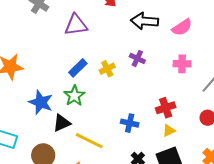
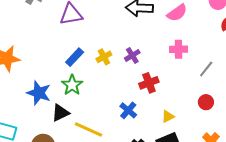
purple cross: (137, 58) -> (132, 55), moved, turned 35
red cross: (166, 108) -> (149, 83), moved
blue cross: (130, 123) -> (128, 110), turned 30

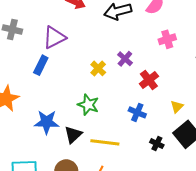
blue rectangle: (75, 57) -> (41, 65), moved
green star: (72, 85) -> (88, 105), moved

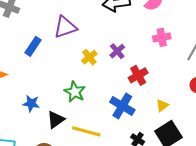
purple triangle: (54, 37) -> (65, 27), moved
blue cross: (137, 112) -> (122, 106), size x1.4
blue star: (47, 122) -> (31, 103), size x0.7

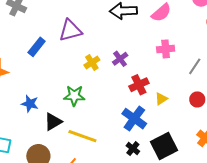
green star: (75, 92) -> (74, 96), turned -30
yellow triangle: (162, 105) -> (161, 99), moved
blue cross: (122, 106) -> (134, 119), moved

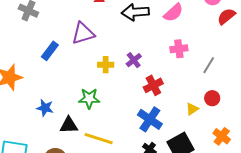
yellow cross: (92, 62) -> (106, 65), turned 35
yellow triangle: (161, 99) -> (192, 109), moved
black triangle: (53, 122) -> (69, 125), turned 30

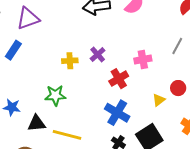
purple triangle: (83, 33) -> (28, 19), moved
pink cross: (179, 49) -> (143, 60), moved
gray line: (209, 65) -> (177, 46), moved

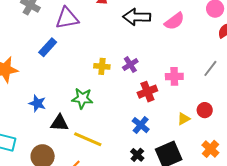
blue cross: (117, 113) -> (141, 125), size x0.7

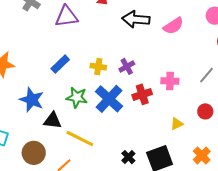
blue rectangle: (48, 47) -> (60, 64), moved
blue star: (37, 103) -> (32, 100), size x1.4
red circle: (205, 110) -> (205, 111), moved
blue cross: (141, 125) -> (109, 99), moved, size x1.6

